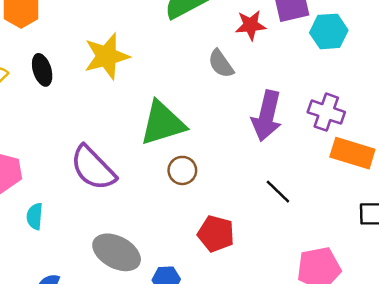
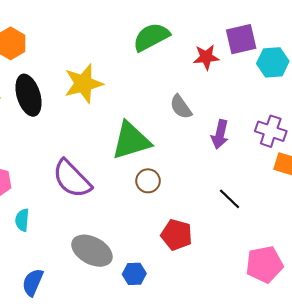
gray semicircle: (221, 64) -> (181, 107), moved
black ellipse: (42, 70) -> (29, 95), size x1.5
purple arrow: (267, 116) -> (220, 134), size x0.7

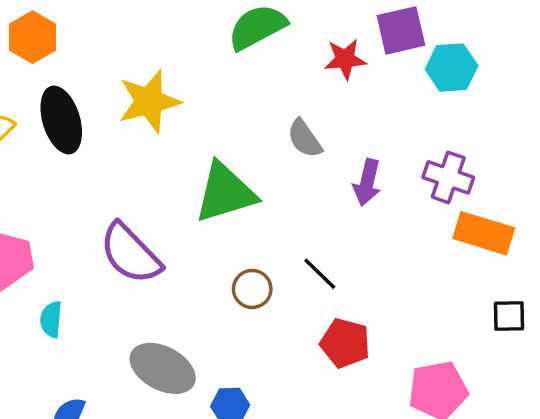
brown circle: (148, 181) -> (252, 289), moved
black line: (229, 199) -> (320, 274), moved
red pentagon: (177, 235) -> (345, 343), moved

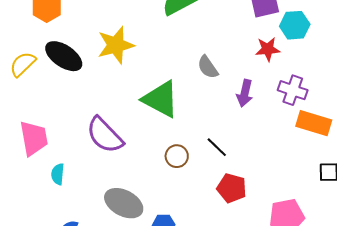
red star: (345, 59) -> (268, 49), moved
black ellipse: (61, 120) -> (64, 56), turned -39
green triangle: (225, 193) -> (161, 99), turned 45

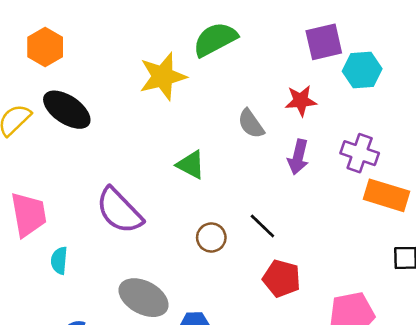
yellow star: (116, 45) -> (163, 76), moved
red star: (268, 49) -> (301, 101), moved
green triangle: (161, 99) -> (191, 165), size x0.6

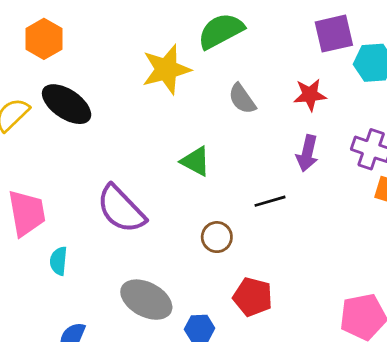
gray semicircle: (251, 124) -> (242, 99), moved
black line: (262, 226) -> (270, 201), moved, turned -60
red pentagon: (282, 278) -> (253, 297), moved

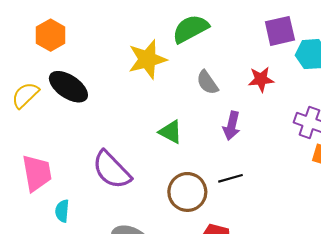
purple arrow: (307, 153) -> (232, 126), moved
black line: (270, 201) -> (231, 178), moved
brown circle: (217, 237) -> (187, 192), size x1.6

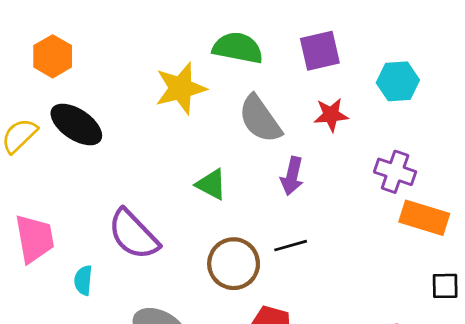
green semicircle: (191, 29) -> (238, 48), turned 39
purple square: (280, 31) -> (320, 51), moved
gray semicircle: (207, 82) -> (260, 119), size x1.5
cyan semicircle: (62, 211) -> (83, 280), moved

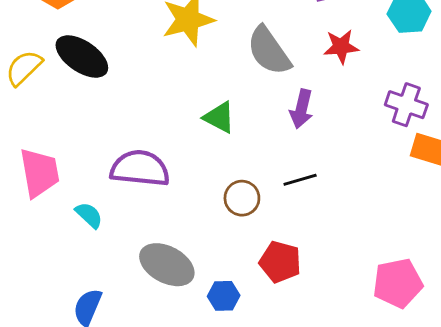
purple semicircle: (133, 234) -> (140, 168), turned 140
brown circle: (234, 264) -> (242, 198), size x0.7
cyan semicircle: (83, 280) -> (89, 215), turned 128

